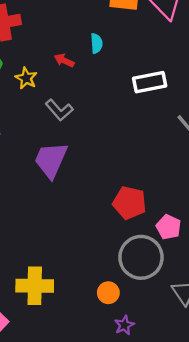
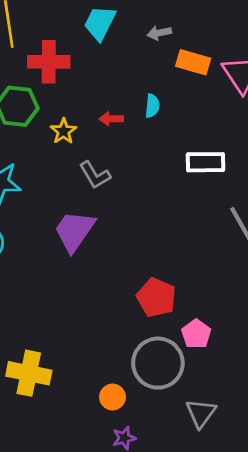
red arrow: (64, 60) -> (111, 119), turned -36

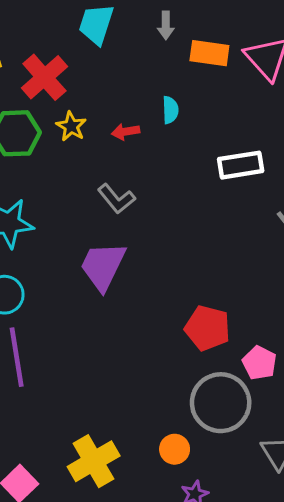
gray arrow: (159, 33) -> (166, 25), turned -70
red cross: (49, 62) -> (44, 77), turned -33
yellow star: (63, 131) -> (71, 126), moved
yellow cross: (29, 373) -> (94, 461), moved, turned -33

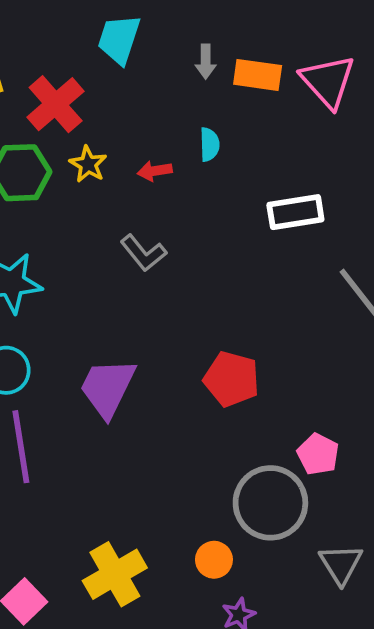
gray arrow: (166, 25) -> (206, 62), moved
purple trapezoid: (103, 266) -> (107, 388), moved
red pentagon: (208, 328) -> (232, 379), moved

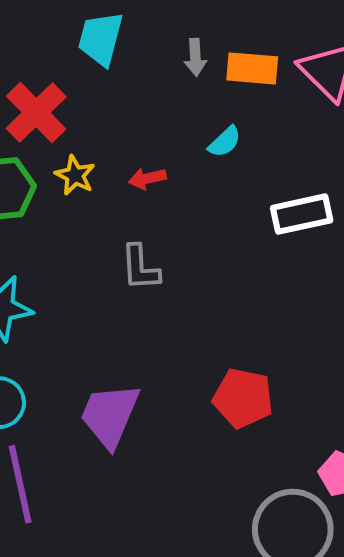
cyan semicircle: (209, 144) -> (225, 142), moved, turned 52
gray L-shape: (143, 253) -> (140, 268), turned 39

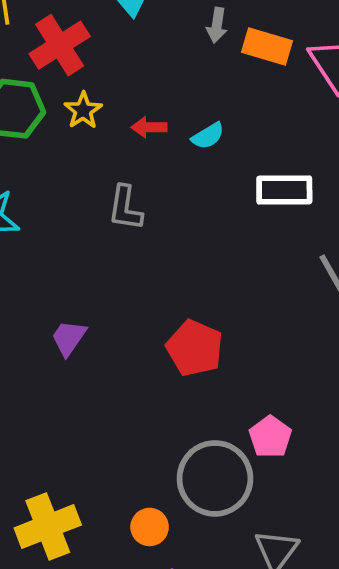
cyan semicircle: (225, 142) -> (208, 136), moved
purple trapezoid: (110, 415) -> (69, 338), size x0.6

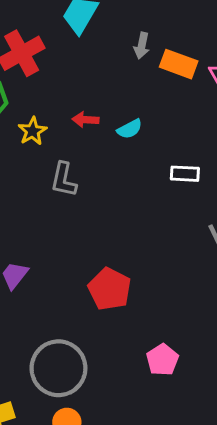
yellow star: (83, 110) -> (32, 131), moved
white rectangle: (284, 190) -> (185, 174), size x0.7
gray circle: (215, 478) -> (58, 368), moved

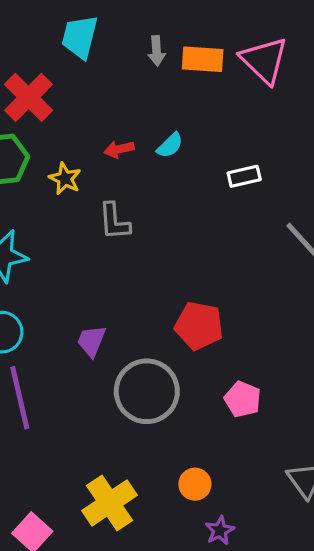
pink pentagon: (162, 360) -> (243, 399), moved
gray circle: (58, 368) -> (147, 391), moved

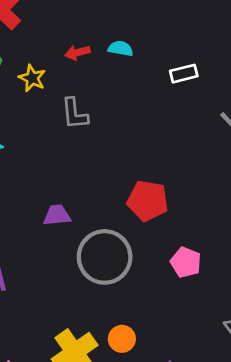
cyan semicircle: (170, 145) -> (121, 48), turned -125
purple trapezoid: (91, 341) -> (57, 215), turned 64
orange circle: (195, 484) -> (122, 339), moved

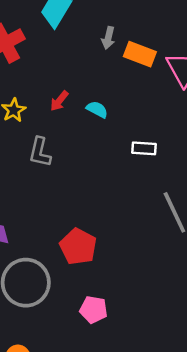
red arrow: (77, 53) -> (59, 101), turned -55
pink pentagon: (186, 262) -> (94, 310), turned -30

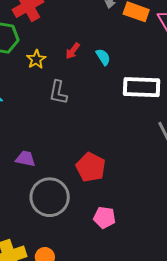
cyan semicircle: (97, 109) -> (103, 57), turned 30
white rectangle: (144, 148) -> (142, 87), size x1.8

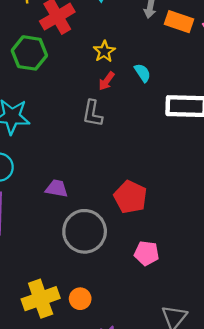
red arrow: (73, 51) -> (106, 81), moved
yellow star: (36, 59) -> (104, 51), moved

